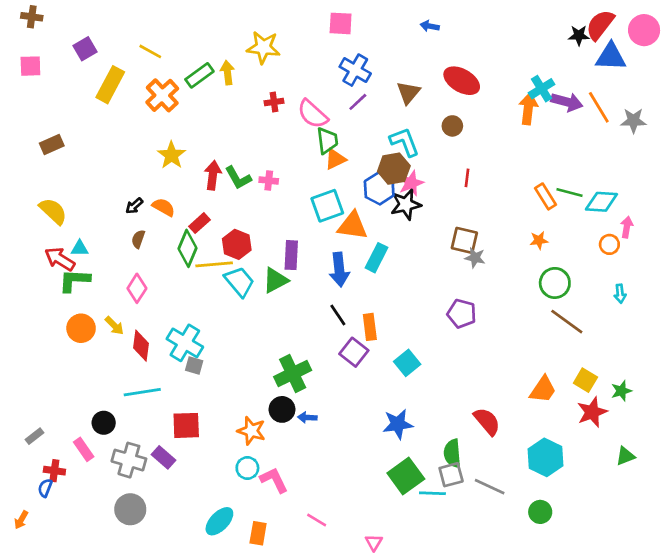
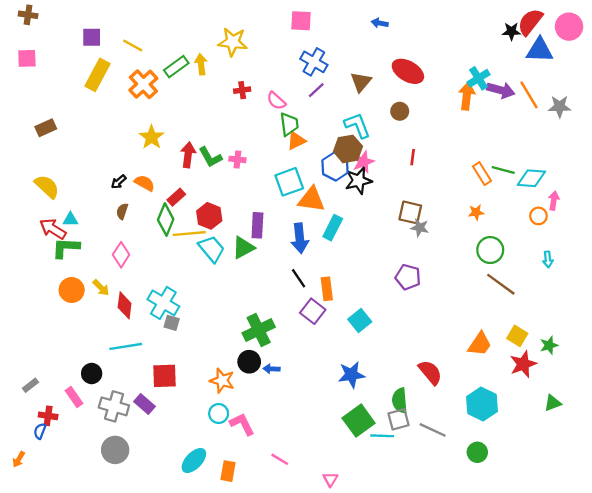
purple square: (85, 49) -> (92, 37), moved, turned 30
pink semicircle: (313, 114) -> (276, 101), size x0.7

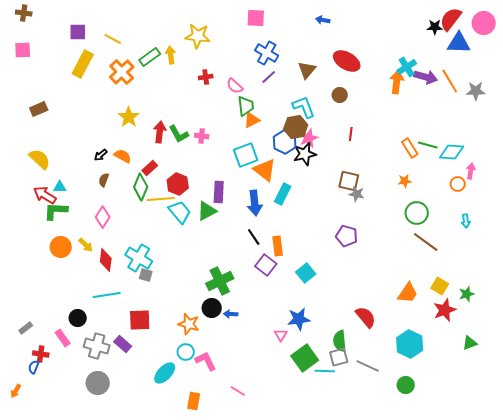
orange triangle: (311, 199) -> (265, 170), turned 30
cyan ellipse: (194, 461) -> (165, 373), moved
pink triangle: (330, 479) -> (281, 335), moved

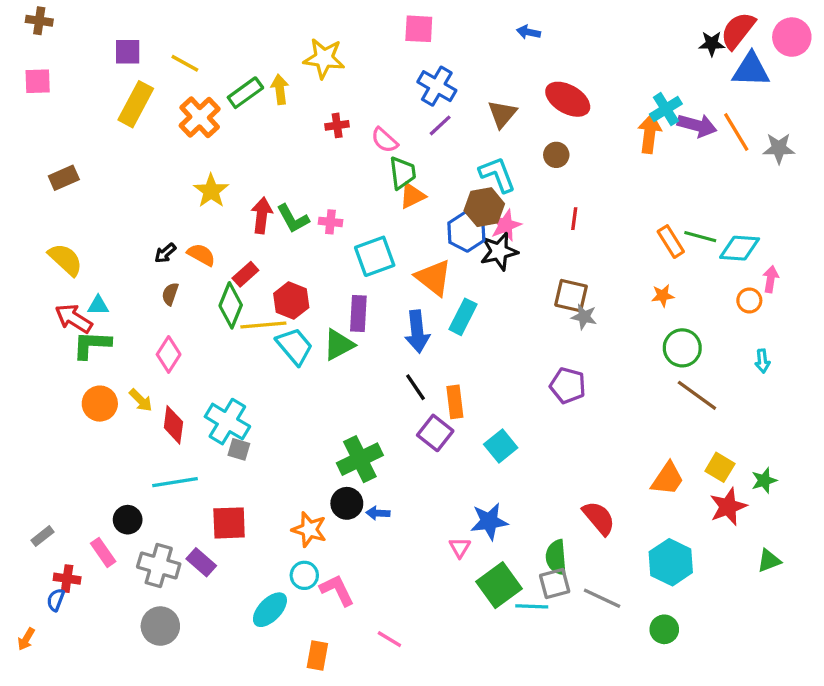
cyan square: (246, 155) -> (375, 256), moved

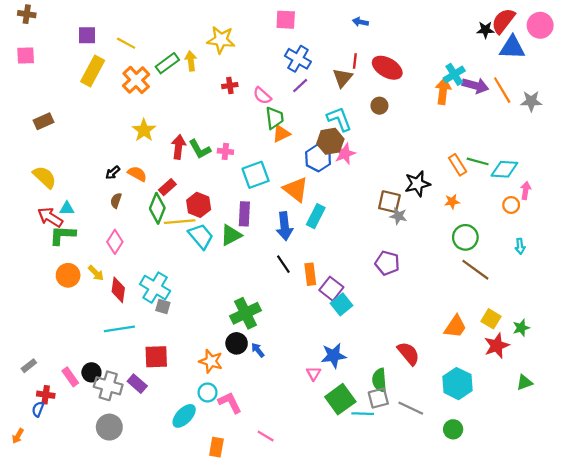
red line: (574, 219) -> (355, 61), moved
black star: (499, 251) -> (417, 184), moved
purple square: (435, 433) -> (331, 289), moved
blue arrow: (378, 513) -> (258, 350), turned 48
black circle: (128, 520) -> (91, 372), moved

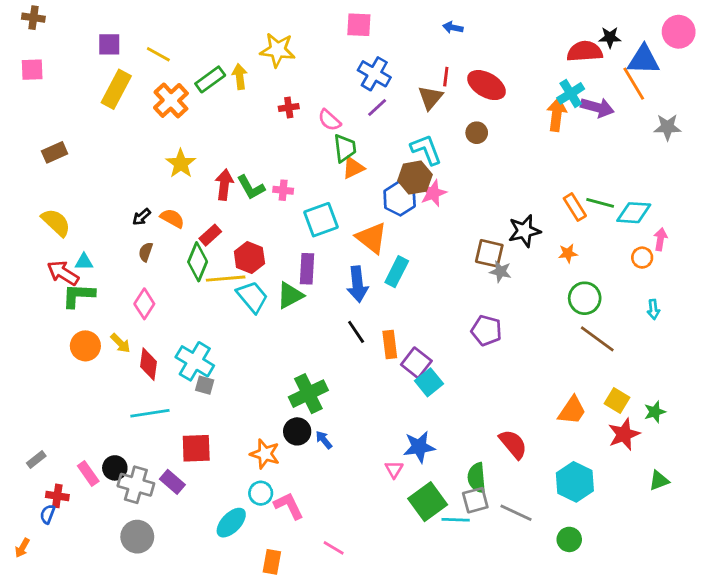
red semicircle: (503, 21) -> (585, 51), moved, turned 48
orange line: (502, 90) -> (634, 84), moved

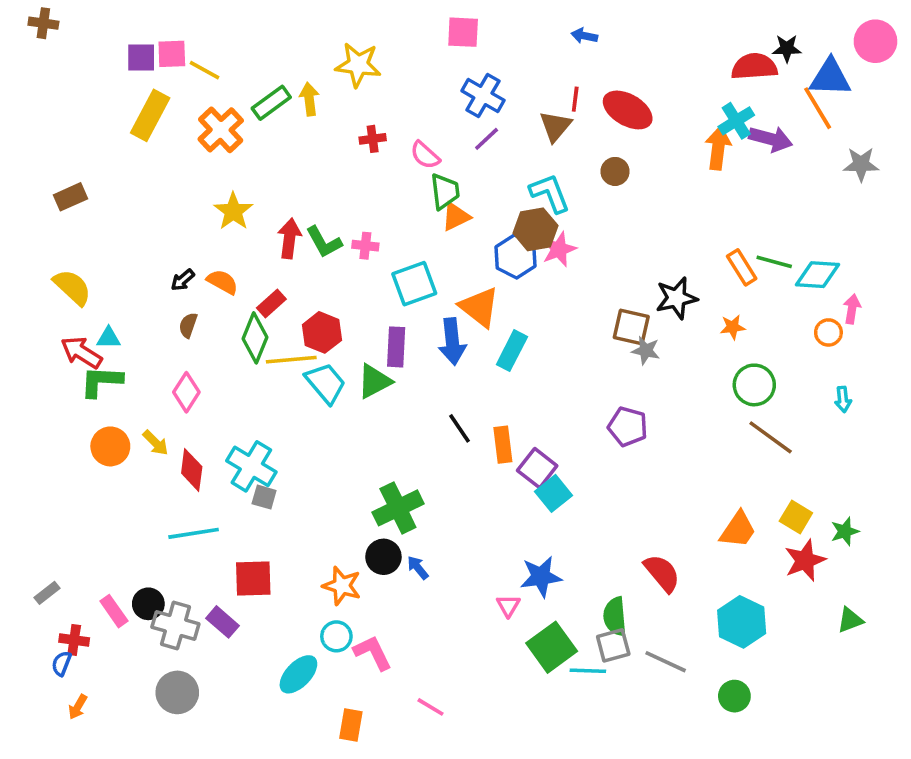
pink square: (32, 70) -> (172, 54), moved
blue arrow: (357, 284) -> (452, 342), moved
orange arrow: (22, 548) -> (78, 707), moved

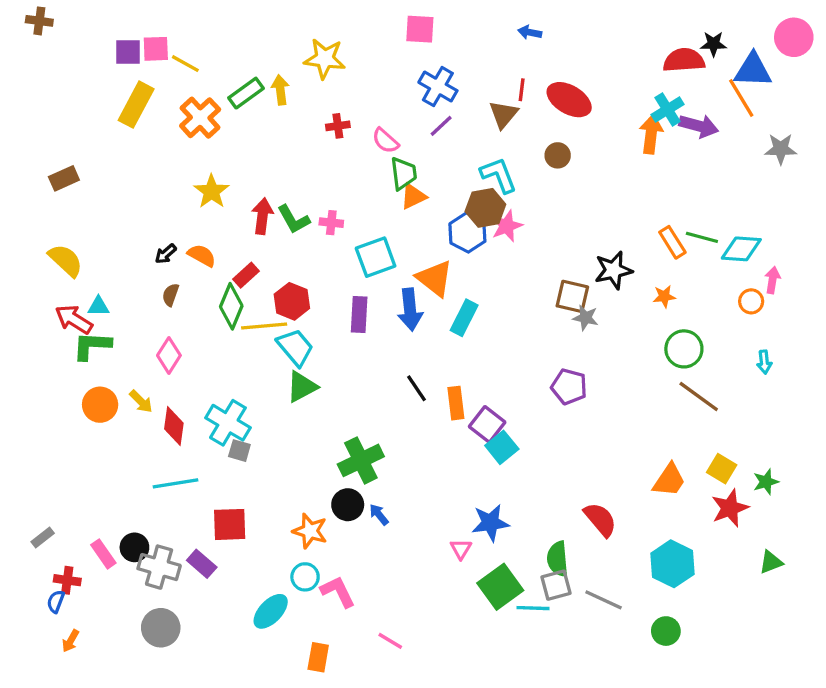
green triangle: (374, 381) -> (302, 387), moved

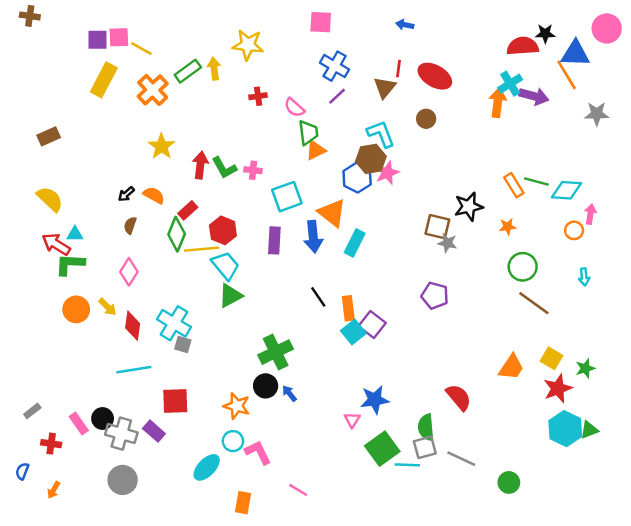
cyan square: (502, 447) -> (353, 332), moved
cyan hexagon: (672, 564) -> (565, 429), moved
blue semicircle: (56, 601) -> (22, 471), moved

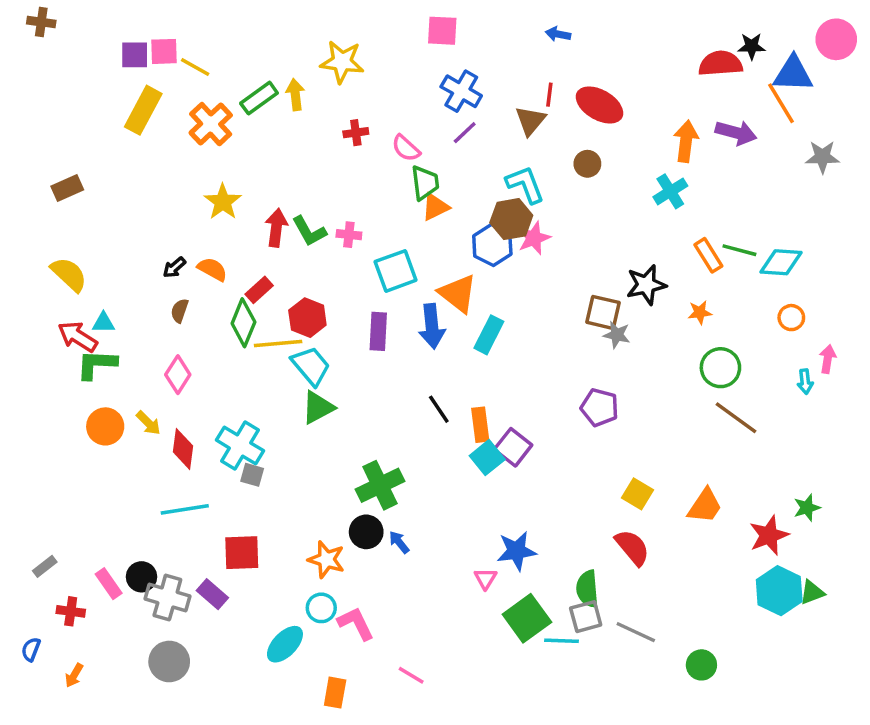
cyan cross: (510, 84) -> (670, 191), moved
pink arrow: (590, 214) -> (828, 359), moved
yellow square: (551, 358) -> (638, 494), moved

